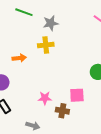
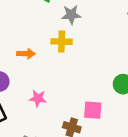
pink star: (45, 98) -> (38, 98), moved

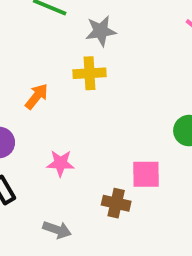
orange arrow: (26, 54) -> (36, 96), turned -48

